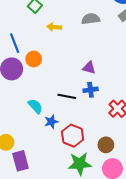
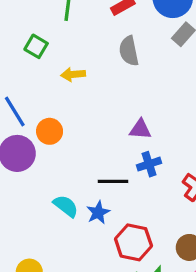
gray semicircle: (91, 19) -> (129, 51), turned -84
blue star: (51, 122) -> (98, 213), moved

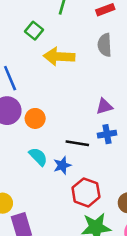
yellow arrow: (73, 74) -> (59, 56), size x1.6
purple triangle: (140, 129) -> (104, 106), turned -30
orange circle: (50, 131) -> (35, 118), moved

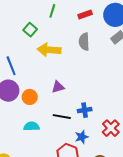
purple triangle: (104, 106) -> (58, 87), moved
cyan semicircle: (38, 157) -> (31, 126), turned -49
blue star: (62, 165) -> (82, 137), moved

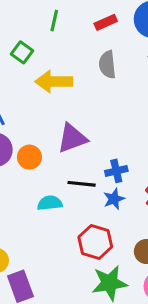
purple triangle: (58, 87) -> (72, 138), size x1.5
cyan semicircle: (31, 126) -> (50, 203), moved
blue star: (82, 137) -> (114, 199), moved

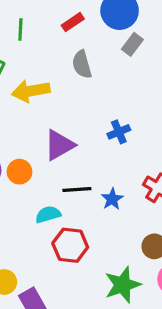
blue cross: (116, 171) -> (119, 132), moved
red hexagon: (95, 242) -> (70, 245), moved

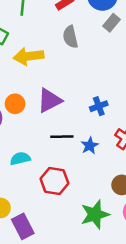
blue cross: (119, 132) -> (99, 106), moved
orange circle: (19, 172) -> (15, 104), moved
cyan semicircle: (48, 214) -> (20, 159), moved

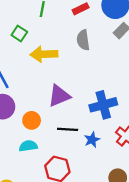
orange circle: (15, 104) -> (32, 120), moved
blue cross: (99, 106) -> (103, 105), size x1.6

